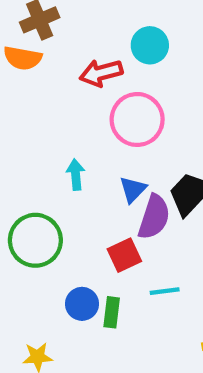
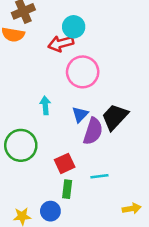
cyan circle: (150, 45) -> (74, 27), moved
red square: (124, 255) -> (65, 163), moved
blue circle: (82, 304) -> (50, 211), moved

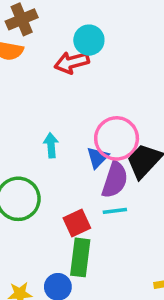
pink circle: (83, 72) -> (117, 138), moved
cyan line: (99, 176) -> (115, 211), moved
green rectangle: (67, 189) -> (80, 257), size x1.5

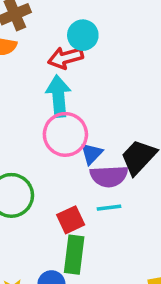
pink circle: (117, 138) -> (65, 134), moved
cyan arrow: (51, 145) -> (58, 96), moved, size x1.6
purple semicircle: (115, 180) -> (109, 176), turned 69

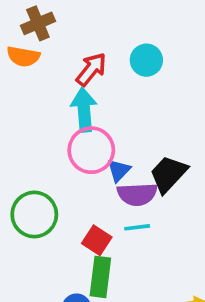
cyan circle: (83, 35) -> (146, 60), moved
red arrow: (65, 58) -> (91, 69), turned 144
red square: (71, 220) -> (97, 240), turned -32

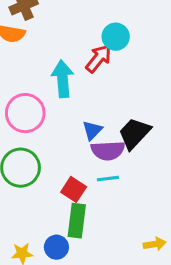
red arrow: (91, 69) -> (99, 58), moved
pink circle: (91, 150) -> (25, 113), moved

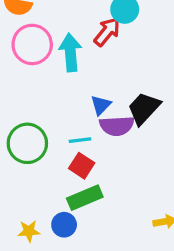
pink circle: (25, 113) -> (32, 44), moved
cyan line: (108, 179) -> (80, 140), moved
green rectangle: (77, 221) -> (85, 198), turned 60

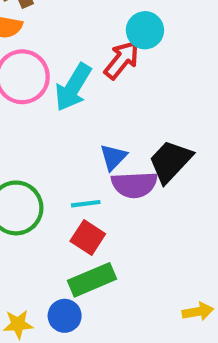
cyan arrow: (70, 52) -> (73, 87), turned -144

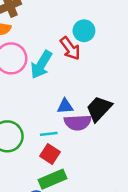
red arrow: (122, 60) -> (70, 48), turned 105
blue triangle: (113, 157) -> (65, 106), turned 42

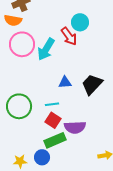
purple semicircle: (78, 123) -> (75, 127), moved

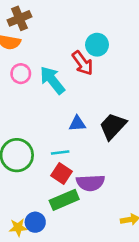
pink circle: (22, 44) -> (21, 74), size x0.6
cyan arrow: (46, 49) -> (52, 80), turned 110
blue circle: (42, 157) -> (35, 222), moved

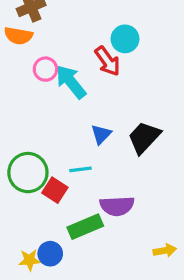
pink circle: (21, 74) -> (45, 69), moved
blue triangle: (77, 124) -> (101, 134), turned -42
red square: (62, 174) -> (55, 190), moved

